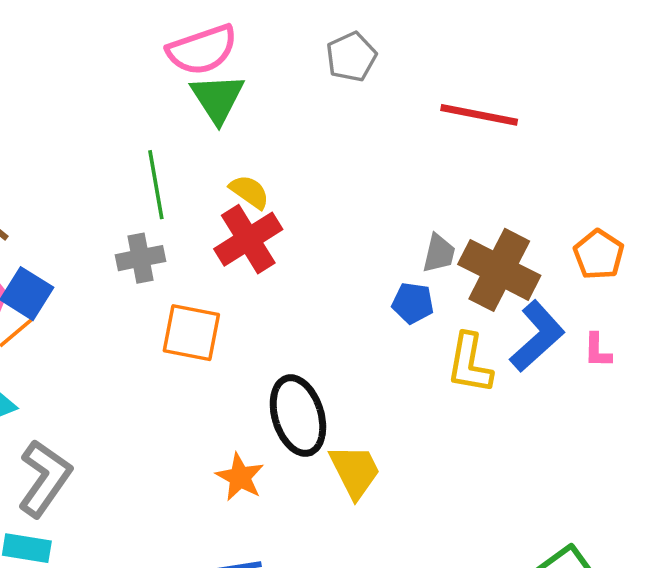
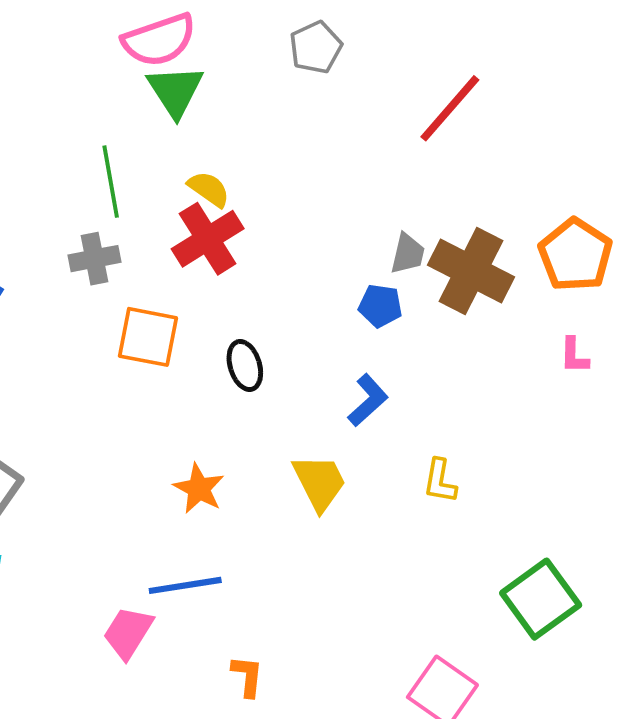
red line: (479, 115) -> (450, 108), turned -60
orange pentagon: (599, 255) -> (575, 255), size x1.4
blue L-shape: (537, 336) -> (368, 400), moved, size x0.7
yellow L-shape: (470, 363) -> (440, 481), moved, size x0.7
black ellipse: (298, 416) -> (245, 365), moved, size x0.6

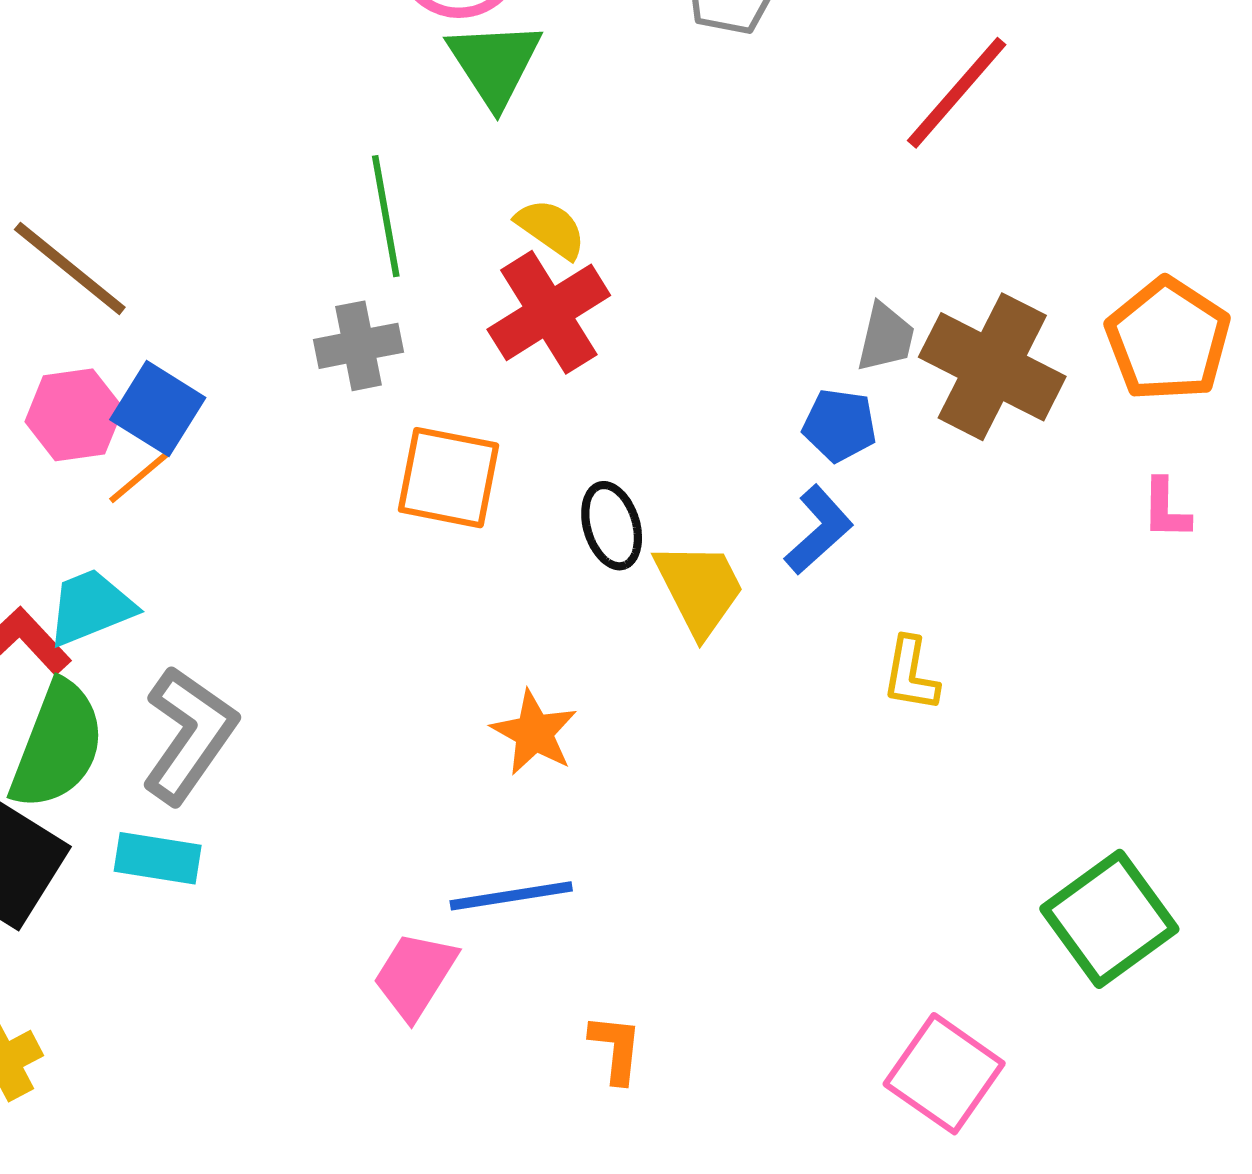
blue L-shape: (368, 400) -> (819, 530), moved
yellow L-shape: (440, 481) -> (911, 674), moved
yellow trapezoid: (319, 482) -> (699, 588), moved

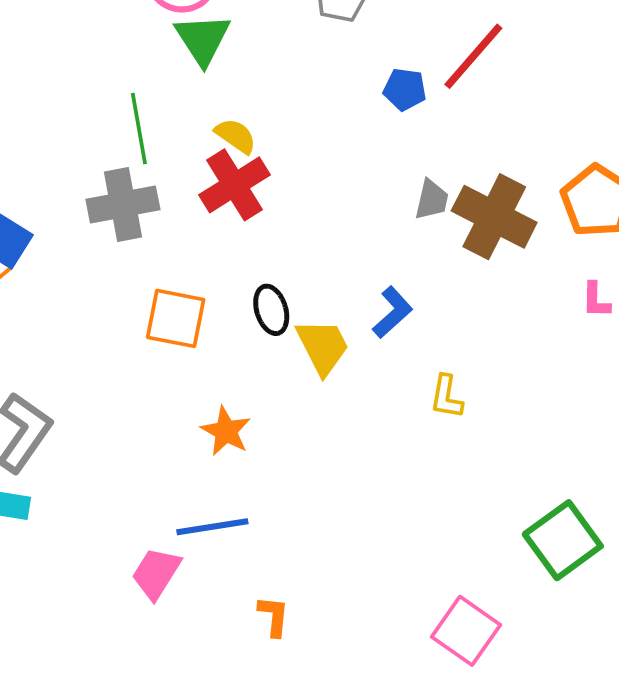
gray cross: (359, 346) -> (123, 204), size x1.4
blue pentagon: (840, 425) -> (405, 89), moved
orange square: (448, 478) -> (176, 318), moved

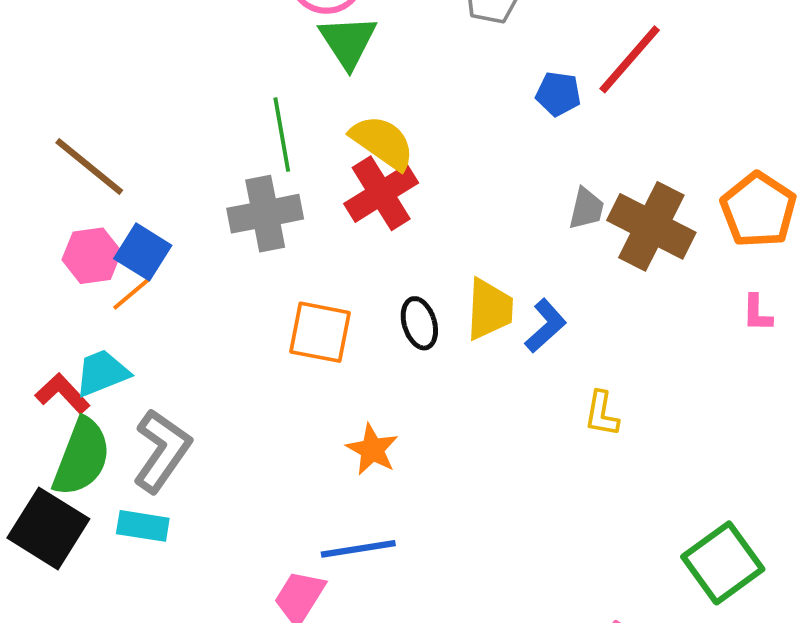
yellow semicircle: (236, 136) -> (382, 142), size x1.5
yellow trapezoid: (323, 347) -> (489, 309), moved, turned 30

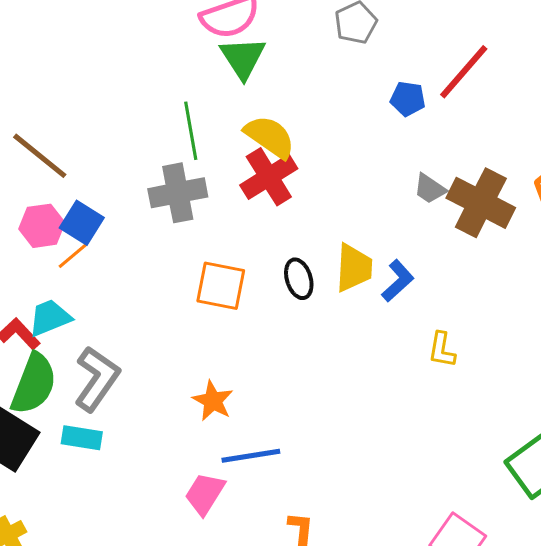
gray trapezoid: (586, 209) -> (430, 189), turned 111
orange star: (372, 449) -> (213, 401), moved

